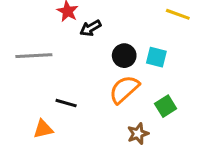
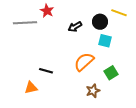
black arrow: (91, 28) -> (75, 27), moved
gray line: (34, 56) -> (25, 23), moved
black circle: (124, 56) -> (100, 22), moved

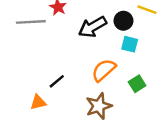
black arrow: (75, 27) -> (93, 27), size x1.6
black line: (46, 71) -> (57, 81), turned -56
brown star: (93, 91) -> (99, 106), moved, size x1.5

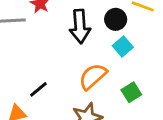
black arrow: (93, 27) -> (80, 26), turned -64
cyan square: (130, 44) -> (123, 46), turned 35

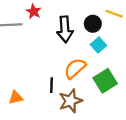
black line: (38, 89) -> (51, 85), moved, turned -48
green square: (131, 92) -> (105, 81), size x1.5

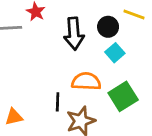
orange semicircle: (75, 68) -> (86, 81), turned 45

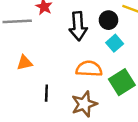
black line: (58, 102) -> (46, 93), moved
orange triangle: (14, 117) -> (25, 63), moved

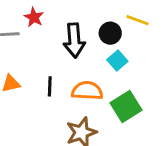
black line: (46, 93) -> (50, 86), moved

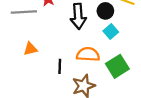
black line: (50, 86) -> (60, 66), moved

